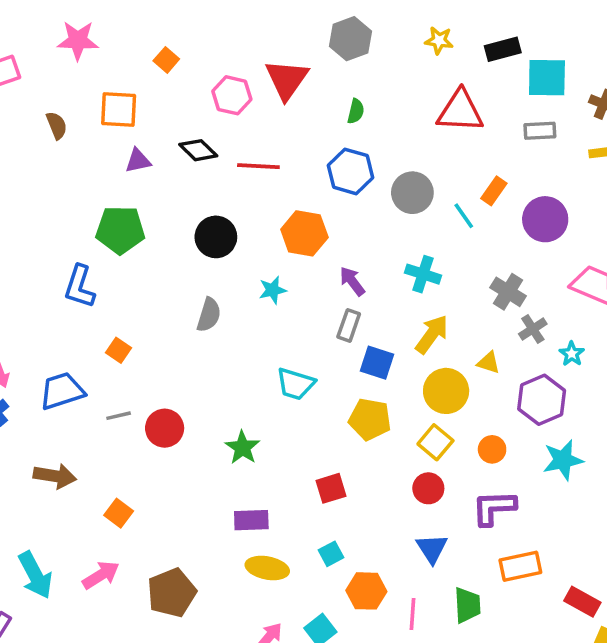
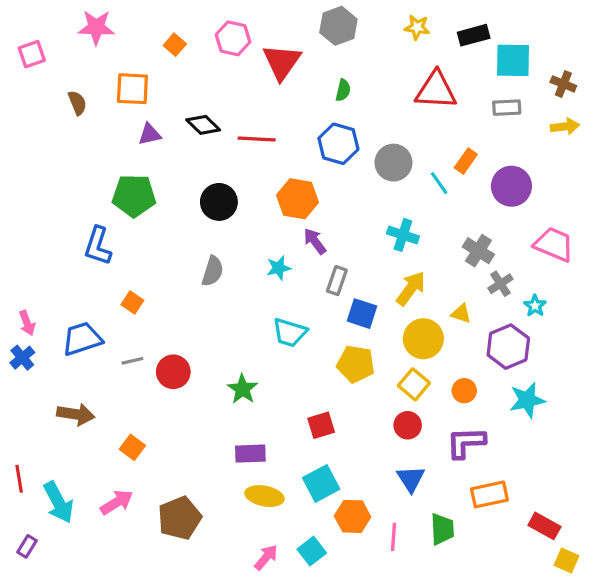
pink hexagon: (232, 95) -> (233, 38), moved
purple arrow: (352, 281) -> (315, 241), moved
cyan star: (273, 290) -> (279, 268), moved
cyan square: (331, 554) -> (321, 483), size x1.6

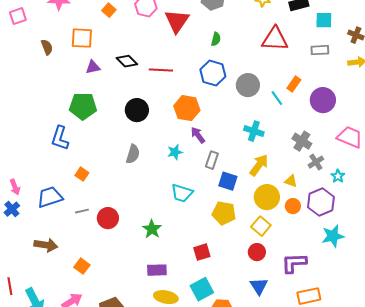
cyan square: (513, 60) -> (324, 20), size x0.7
orange circle: (464, 391) -> (293, 206), moved

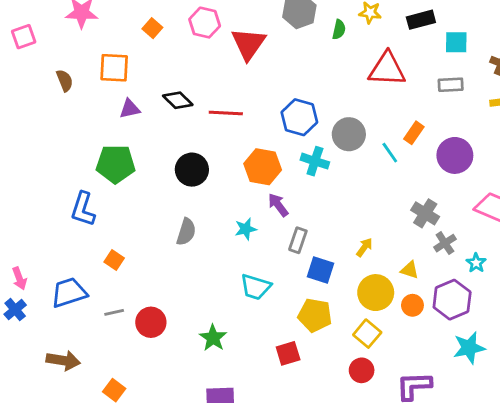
green semicircle: (216, 39) -> (339, 30), moved
cyan cross: (254, 131) -> (315, 161), moved
yellow arrow: (259, 165) -> (364, 247), size x0.6
red square: (202, 252) -> (288, 353), moved

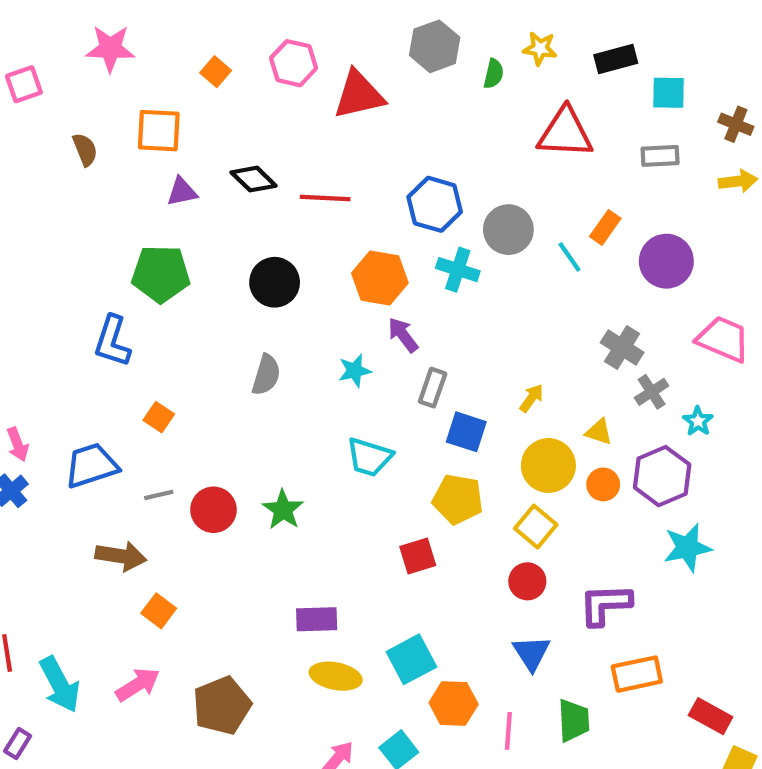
red triangle: (248, 44) -> (359, 95), turned 42
green star: (213, 338) -> (283, 510), moved
brown arrow: (63, 360) -> (121, 556), moved

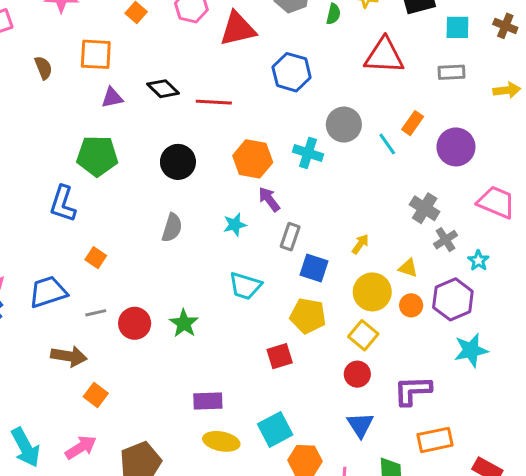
brown cross: (736, 124) -> (505, 26), moved
blue hexagon: (435, 204) -> (292, 72), moved

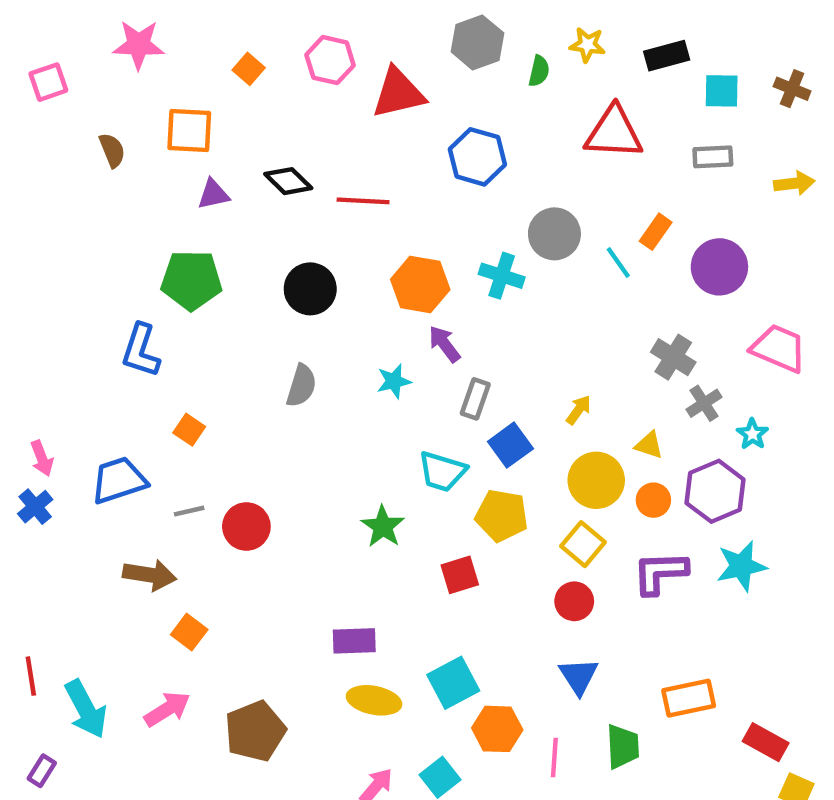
blue square: (314, 268) -> (510, 445), turned 36
cyan trapezoid: (245, 286) -> (442, 471), moved
green star: (184, 323) -> (383, 526), moved
purple L-shape: (413, 391) -> (660, 573), moved

